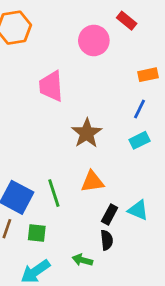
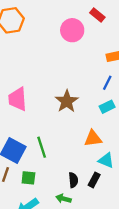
pink trapezoid: (51, 86) -> (18, 99), moved
orange triangle: (92, 182) -> (93, 138), moved
black rectangle: (110, 214) -> (94, 180), moved
black semicircle: (107, 240) -> (73, 180), moved

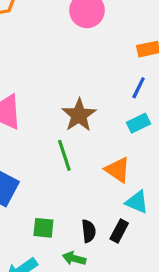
orange triangle: (93, 138) -> (118, 170), turned 42
green line: (42, 147) -> (64, 155), moved
green square: (28, 178) -> (43, 228), moved

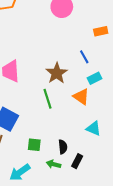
blue line: (139, 88) -> (84, 57), moved, turned -56
orange triangle: (118, 170) -> (81, 97), moved
black rectangle: (119, 231) -> (77, 161), moved

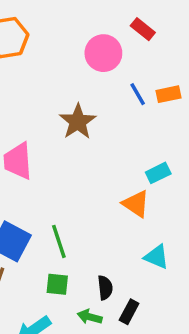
blue line: (84, 57) -> (138, 94), moved
brown star: (57, 73) -> (78, 122), moved
green line: (47, 99) -> (59, 241), moved

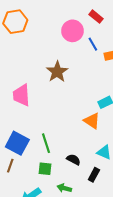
blue line: (138, 94) -> (93, 44), moved
black semicircle: (105, 288) -> (74, 160), moved, turned -56
black rectangle: (129, 312) -> (94, 175), moved

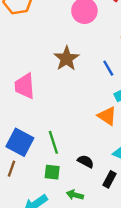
blue line: (93, 44) -> (108, 68), moved

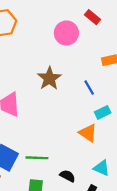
green line: (53, 142) -> (37, 158), turned -70

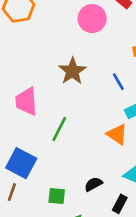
green line: (37, 158) -> (59, 129), moved, turned -65
black semicircle: (68, 176) -> (93, 184), turned -56

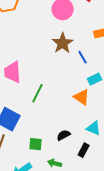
brown star: (72, 71) -> (63, 43), moved

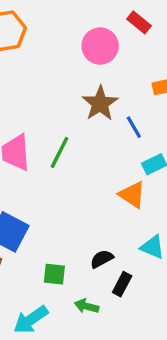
green line: (38, 93) -> (60, 152), moved
black rectangle: (84, 150) -> (122, 284), moved

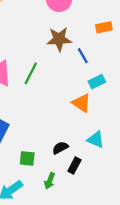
brown star: (100, 103) -> (59, 39), turned 30
green arrow: (87, 306) -> (50, 181), turned -84

